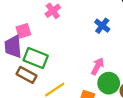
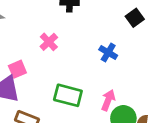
green rectangle: (36, 58) -> (68, 95), moved

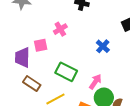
pink square: (17, 69) -> (41, 45), moved

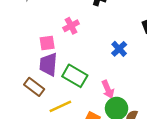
purple trapezoid: (22, 57) -> (48, 64), moved
pink arrow: (95, 82) -> (108, 89), turned 119

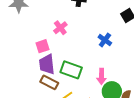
brown rectangle: (34, 87) -> (49, 82), moved
pink arrow: (108, 89) -> (101, 76), turned 35

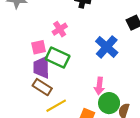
blue cross: (105, 40) -> (107, 47), size x1.5
green rectangle: (71, 70) -> (58, 58), moved

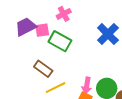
purple trapezoid: (41, 67) -> (26, 27), moved, turned 60
pink arrow: (99, 86) -> (87, 86), moved

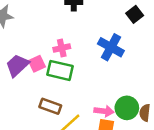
pink cross: (64, 14) -> (62, 48), moved, turned 32
pink arrow: (87, 86) -> (104, 111), turned -77

